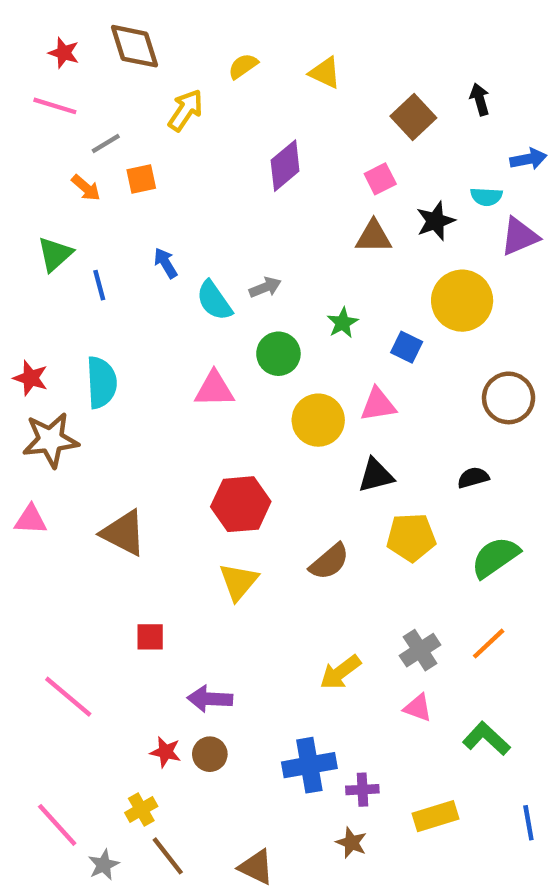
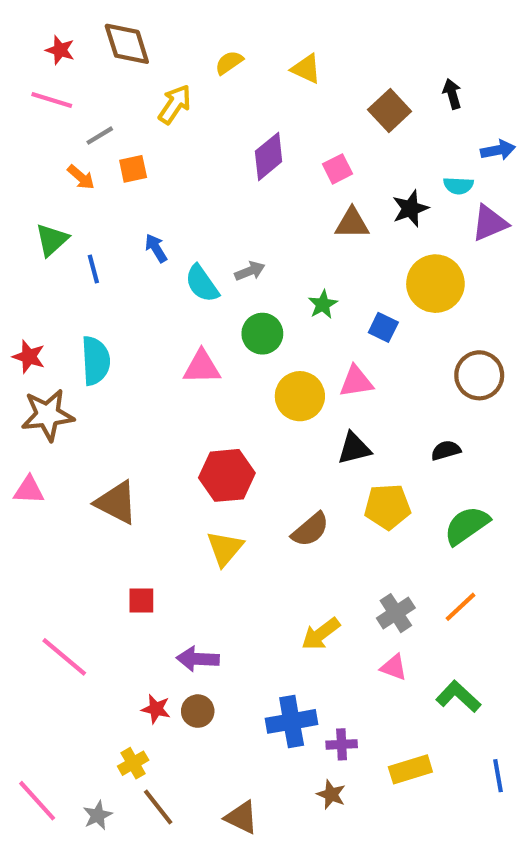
pink square: (380, 179) -> (337, 169), moved
pink line: (57, 825) -> (37, 801), moved

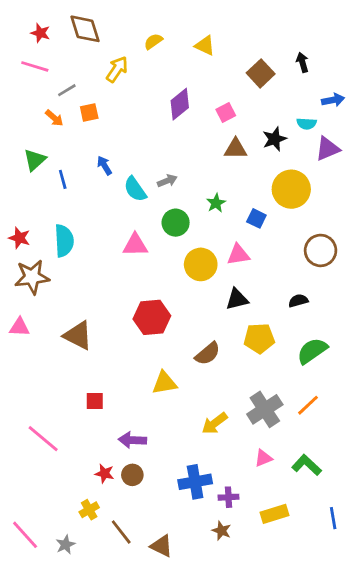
yellow triangle: (225, 548) -> (164, 383), moved, turned 40
gray cross: (396, 613) -> (265, 409), size x1.4
pink triangle: (394, 667) -> (263, 458), moved, turned -42
brown line: (158, 807) -> (121, 532), moved

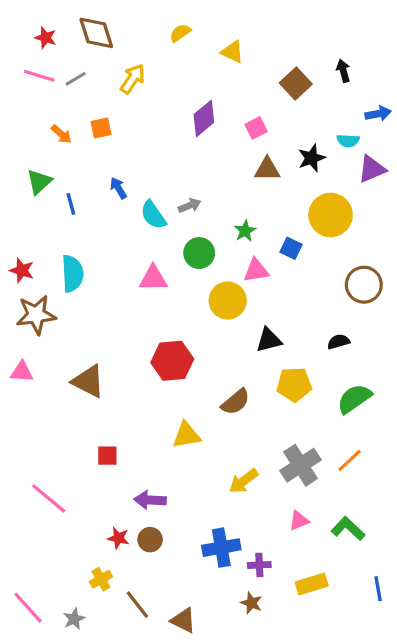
yellow semicircle: (153, 41) -> (180, 33), moved
gray line: (67, 90) -> (76, 79), moved
pink triangle: (238, 255) -> (256, 270), moved

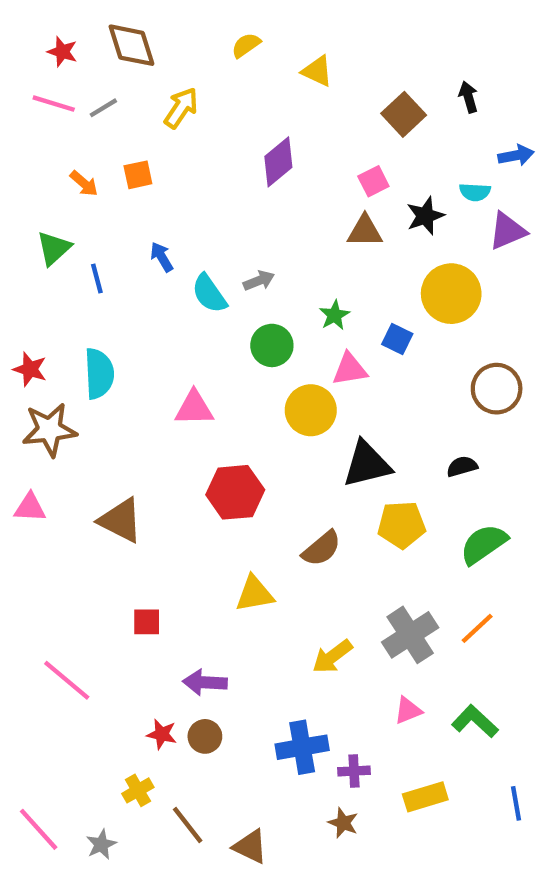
pink square: (256, 128) -> (373, 181), moved
pink triangle: (153, 278) -> (194, 408), moved
black triangle: (269, 340) -> (367, 464), size x1.4

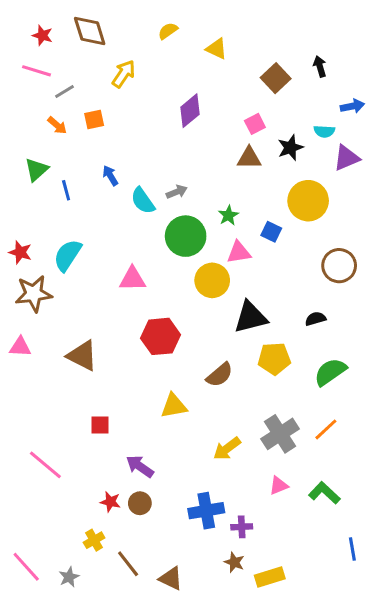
gray line: (103, 108) -> (65, 91), moved
green circle: (272, 345) -> (186, 236), size x1.4
cyan semicircle: (99, 374) -> (68, 255), turned -144
purple arrow: (205, 682) -> (140, 466), turned 32
yellow rectangle: (425, 797) -> (270, 577), moved

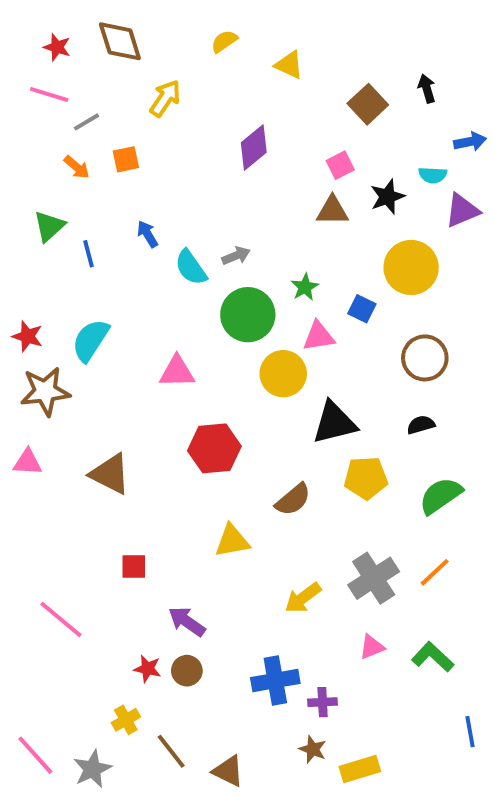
brown circle: (339, 266) -> (425, 358), moved
gray star: (69, 577) -> (92, 769), size x1.4

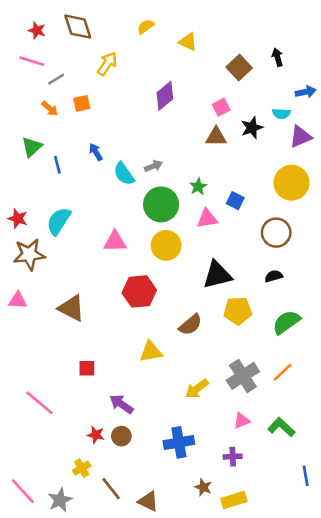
yellow circle: (411, 267) -> (292, 183), moved
yellow circle: (283, 374) -> (166, 245), moved
purple cross: (323, 702) -> (233, 457), moved

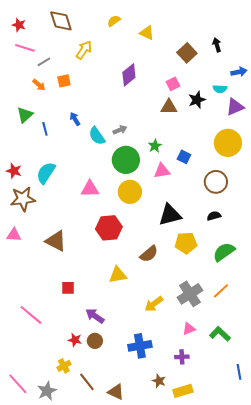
red star: (37, 30) -> (19, 25), moved

